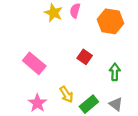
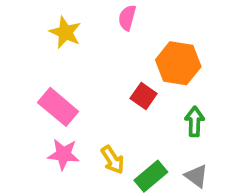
yellow star: (54, 13) -> (65, 32), moved
orange hexagon: (110, 21) -> (178, 63), moved
pink star: (37, 103) -> (63, 154), moved, turned -30

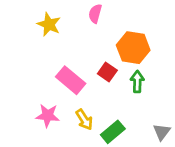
pink rectangle: (58, 107) -> (71, 80), moved
green arrow: (195, 121) -> (137, 82), moved
gray triangle: (196, 176) -> (162, 132), moved, turned 30

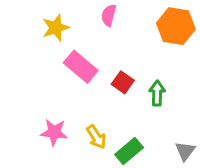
yellow star: (49, 24) -> (56, 28), turned 30
orange hexagon: (133, 48) -> (176, 26), moved
pink rectangle: (71, 80) -> (81, 67), moved

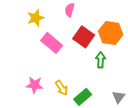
orange hexagon: (176, 26) -> (111, 33), moved
red square: (123, 82) -> (84, 37), moved, size x1.5

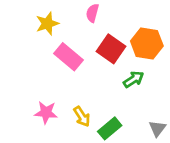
green arrow: (101, 60) -> (134, 79), turned 56

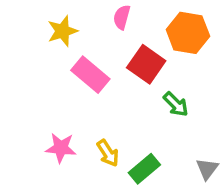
orange hexagon: (147, 44) -> (188, 33), moved
green arrow: (134, 79) -> (176, 104), turned 78

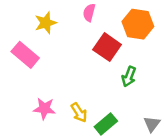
pink rectangle: (90, 75) -> (25, 55), moved
green arrow: (176, 104) -> (129, 77), turned 66

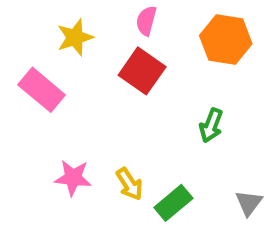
red square: (107, 47) -> (142, 71), moved

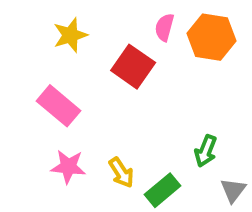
pink semicircle: (146, 21) -> (164, 27), moved
pink rectangle: (42, 90) -> (59, 106), moved
green arrow: (211, 125) -> (206, 151), moved

